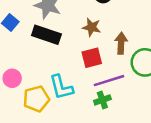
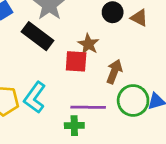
red square: (92, 58) -> (76, 61), moved
cyan L-shape: (61, 87) -> (35, 97), turned 32

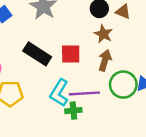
black rectangle: (38, 36) -> (37, 54), moved
brown star: (88, 44) -> (103, 34), moved
cyan L-shape: (35, 97) -> (59, 93), moved

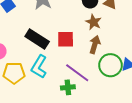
cyan L-shape: (59, 93) -> (39, 67), moved
purple line: (84, 93) -> (77, 73), turned 40

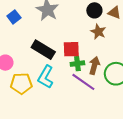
brown arrow: (95, 45) -> (94, 66), moved
green cross: (68, 87) -> (77, 64), moved

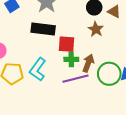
black rectangle: (43, 50) -> (43, 29), moved, turned -30
purple line: (83, 82) -> (75, 79), turned -55

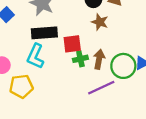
cyan L-shape: (38, 69) -> (35, 56), moved
purple line: (75, 79) -> (101, 88), moved

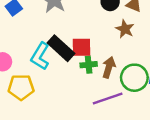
brown star: (100, 22) -> (125, 29), moved
black rectangle: (44, 33) -> (61, 48), moved, turned 40

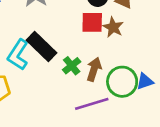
red square: (82, 47) -> (92, 22), moved
green cross: (89, 65) -> (72, 66), turned -35

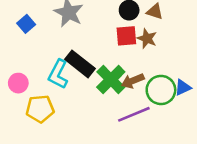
green cross: (72, 66) -> (111, 80), size x1.6
brown arrow: (94, 69) -> (133, 81), turned -125

